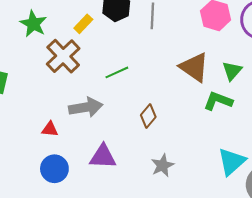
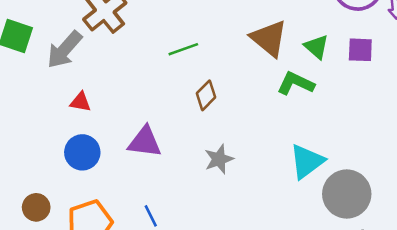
green triangle: (232, 71) -> (316, 47), turned -35
green line: (117, 72) -> (183, 49), moved
gray arrow: (86, 107) -> (64, 50), moved, turned 136

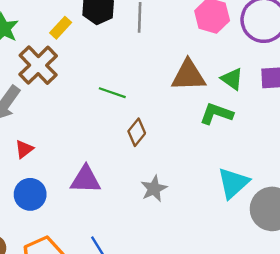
brown triangle: (269, 38) -> (189, 76), turned -36
green line: (183, 49) -> (112, 93), turned 44
red triangle: (80, 102) -> (24, 149), turned -42

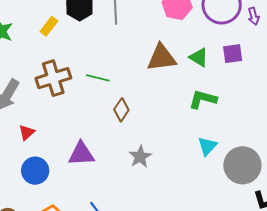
brown cross: (38, 65) -> (53, 78), moved, turned 32
green L-shape: (216, 114) -> (203, 99), moved
cyan triangle: (233, 183) -> (207, 146), size x0.7

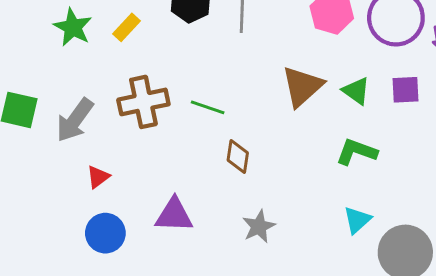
yellow rectangle: (49, 26) -> (126, 27), moved
brown triangle: (161, 58) -> (302, 86), turned -40
brown diamond: (121, 110) -> (238, 157), turned -30

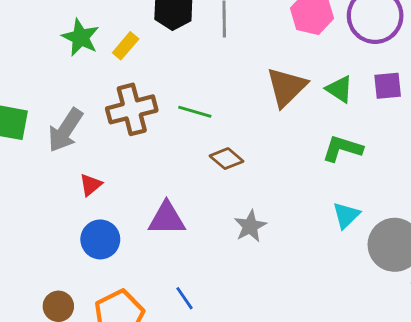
green star: (73, 27) -> (80, 37), moved
yellow rectangle: (126, 27) -> (126, 46), moved
brown diamond: (238, 157) -> (226, 159), turned -56

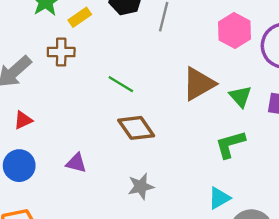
brown cross: (132, 109) -> (61, 52), moved, size x0.7
green L-shape: (342, 149) -> (230, 144), turned -48
brown diamond: (226, 159) -> (136, 128), size x1.4
purple triangle: (167, 219) -> (76, 163), size x0.7

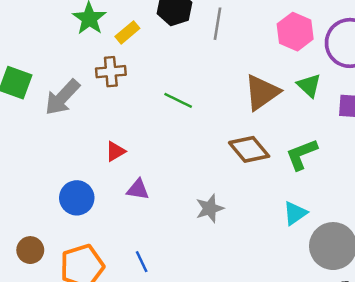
green triangle: (240, 96) -> (309, 86), moved
red triangle: (23, 120) -> (115, 151), moved
brown diamond: (136, 128) -> (249, 149), moved

